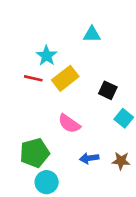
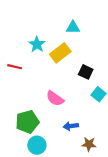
red line: (33, 78) -> (15, 67), moved
yellow rectangle: (65, 78) -> (60, 53), moved
brown star: (121, 161) -> (89, 144), moved

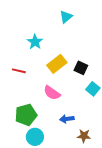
cyan triangle: (73, 27) -> (66, 17), moved, turned -40
yellow rectangle: (60, 53) -> (57, 64), moved
red line: (15, 67) -> (19, 71), moved

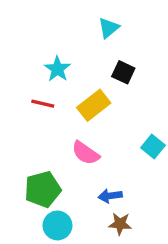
black square: (81, 68) -> (123, 72), moved
red line: (19, 71) -> (43, 104), moved
brown star: (84, 136) -> (120, 224), moved

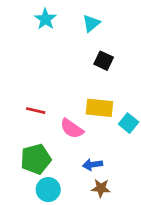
cyan star: (57, 69) -> (45, 19), moved
red line: (43, 104) -> (36, 111), moved
yellow rectangle: (94, 105) -> (99, 108), moved, turned 44

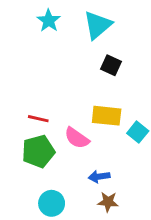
cyan triangle: (91, 23) -> (98, 25), size x1.5
green pentagon: (36, 159) -> (38, 151), moved

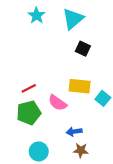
red line: (38, 119) -> (29, 88), turned -40

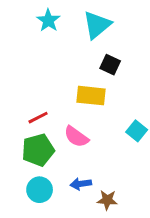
yellow rectangle: (80, 86) -> (91, 96), moved
blue arrow: (74, 132) -> (81, 184), moved
cyan circle: (39, 151) -> (40, 190), moved

